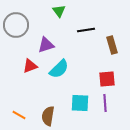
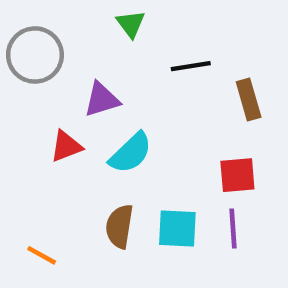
brown semicircle: (48, 116) -> (120, 226), moved

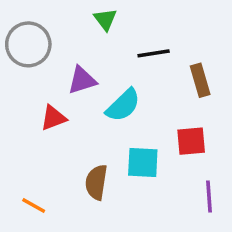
cyan semicircle: (131, 153) -> (123, 105), moved
cyan square: (177, 229) -> (143, 163), moved
purple line: (233, 229) -> (209, 197), moved

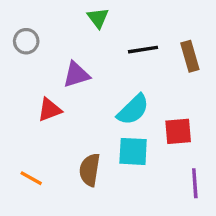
gray circle: (28, 44) -> (26, 41), size x0.6
brown rectangle: (200, 80) -> (190, 56), moved
cyan semicircle: (123, 105) -> (133, 110), moved
orange line: (34, 205) -> (31, 178), moved

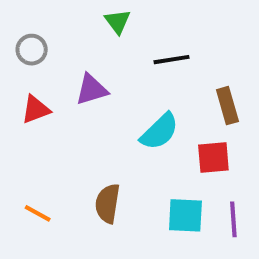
brown rectangle: (190, 56) -> (227, 106), moved
red triangle: (50, 110) -> (36, 110), moved
cyan square: (133, 151) -> (185, 215), moved

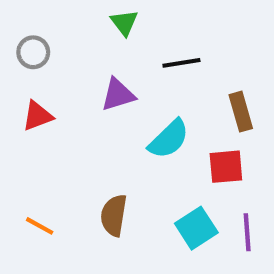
purple triangle: (92, 90) -> (118, 95), moved
cyan square: (185, 215) -> (196, 228), turned -36

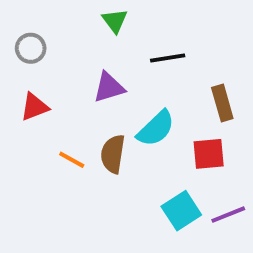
brown semicircle: (114, 215) -> (113, 154), moved
orange line: (40, 226) -> (72, 160), moved
purple line: (247, 232) -> (228, 215), turned 72

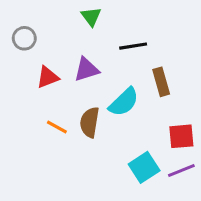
brown rectangle: (222, 103) -> (161, 82), moved
red triangle: (35, 107) -> (48, 77), moved
red square: (209, 154) -> (181, 136), moved

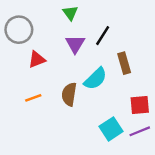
gray circle: (24, 38) -> (19, 30), size x1.5
black line: (133, 46) -> (103, 36), turned -48
purple triangle: (87, 69) -> (75, 44), moved, turned -42
orange line: (57, 127) -> (33, 98), moved, turned -49

